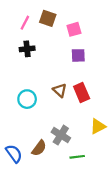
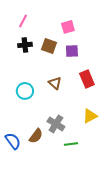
brown square: (48, 18) -> (49, 46), moved
red rectangle: (82, 93) -> (87, 79), moved

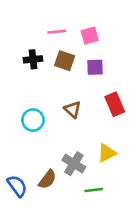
pink line: (23, 21) -> (57, 32), moved, turned 56
yellow triangle: (90, 116) -> (107, 153), moved

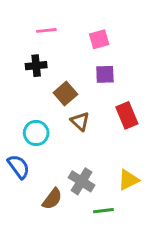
pink line: (57, 32) -> (46, 30), moved
brown square: (65, 61) -> (65, 93), moved, turned 30
yellow triangle: (107, 153) -> (128, 180), moved
blue semicircle: (17, 186) -> (19, 167), moved

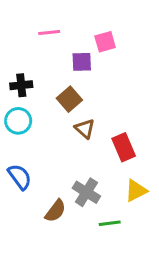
black cross: (36, 66) -> (21, 85), moved
purple square: (105, 74) -> (82, 62), moved
red rectangle: (127, 115) -> (124, 147), moved
cyan circle: (36, 133) -> (18, 121), moved

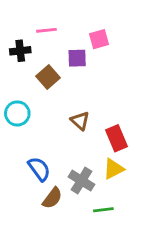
black cross: (21, 85) -> (20, 51), moved
brown square: (69, 99) -> (48, 77), moved
blue semicircle: (20, 177) -> (39, 169), moved
yellow triangle: (136, 191) -> (114, 169), moved

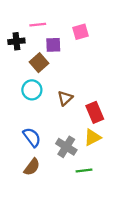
purple square: (77, 58) -> (53, 45), moved
cyan circle: (17, 113) -> (32, 90), moved
brown triangle: (80, 121) -> (65, 98), turned 35
brown semicircle: (52, 198) -> (32, 167), moved

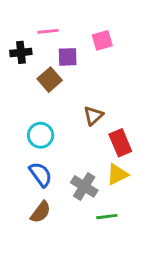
cyan circle: (32, 90) -> (41, 135), moved
brown triangle: (65, 98) -> (93, 116), moved

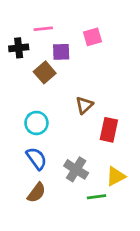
red rectangle: (120, 143) -> (109, 130), turned 35
yellow triangle: (117, 174) -> (116, 176), moved

